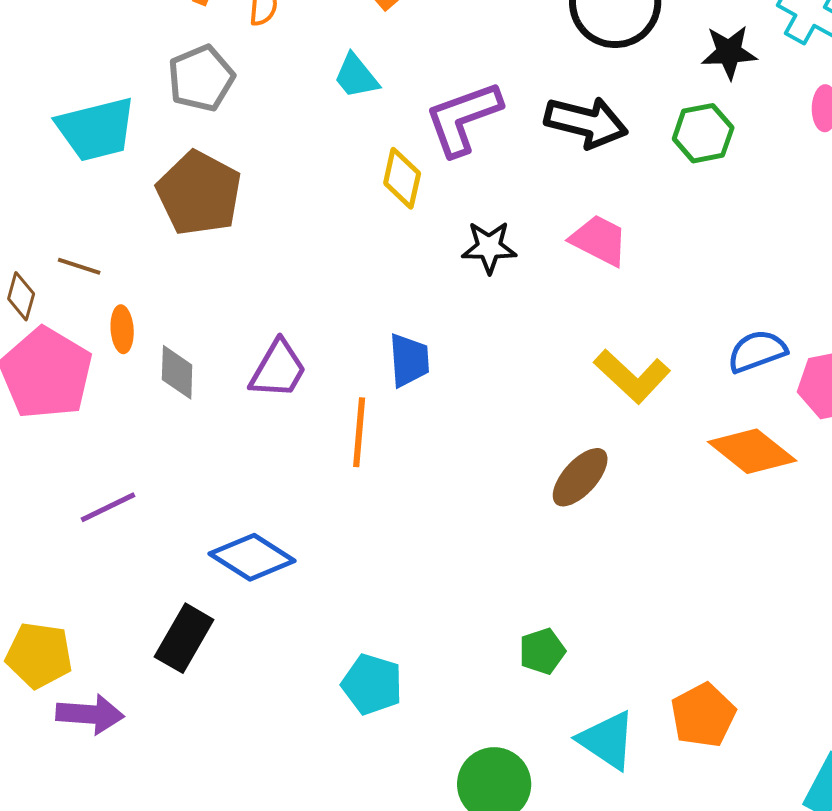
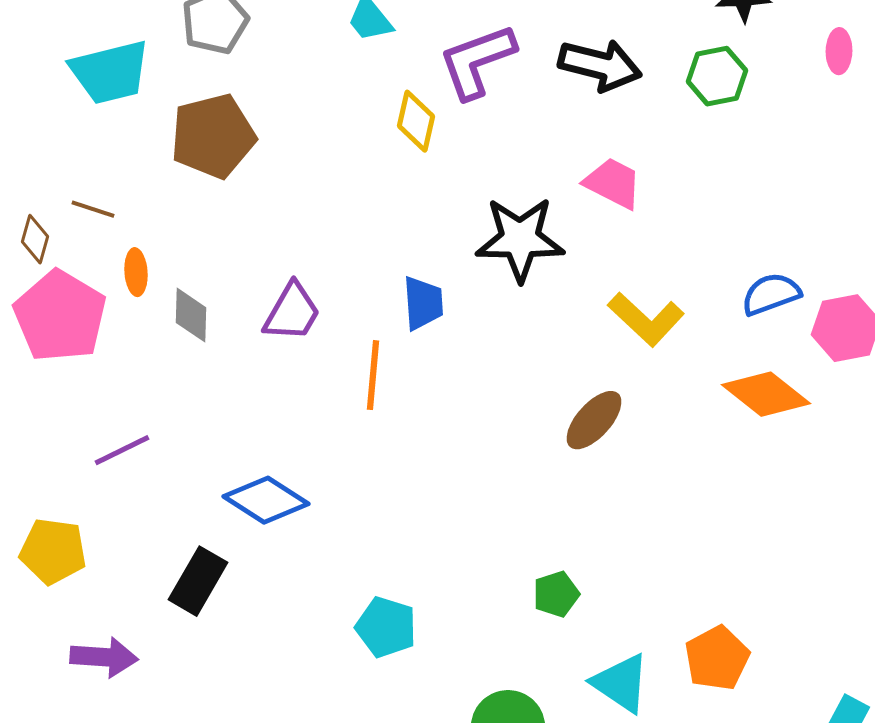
brown pentagon: (199, 193) -> (213, 136), turned 30
black star: (489, 247) -> (520, 239), moved, size x1.6
yellow pentagon: (39, 655) -> (53, 551), moved

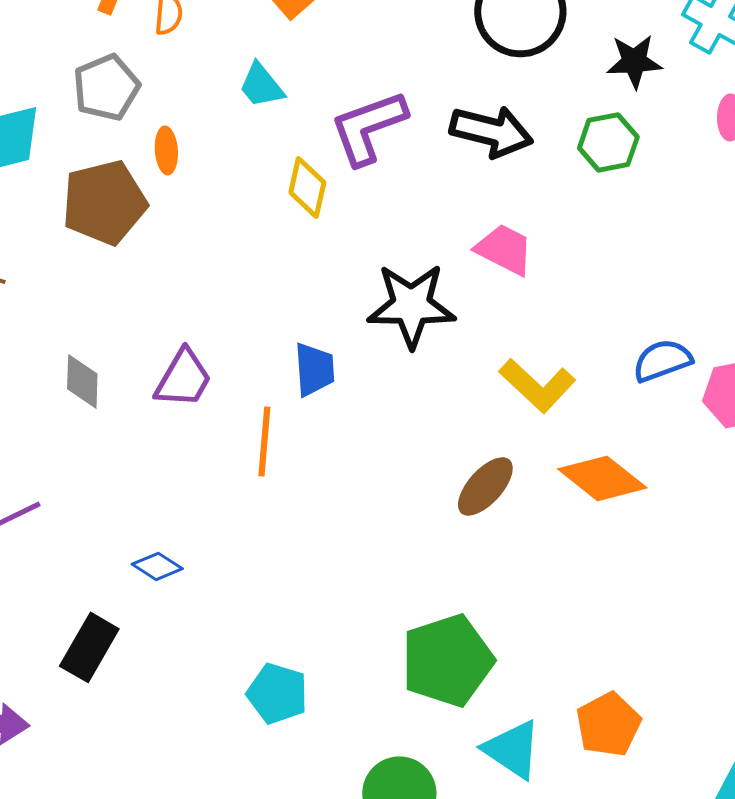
orange ellipse: (136, 272) -> (166, 150), moved
orange diamond: (766, 394) -> (602, 478), moved
blue diamond: (266, 500) -> (157, 566), size x0.6
green pentagon: (556, 594) -> (447, 660), size x2.0

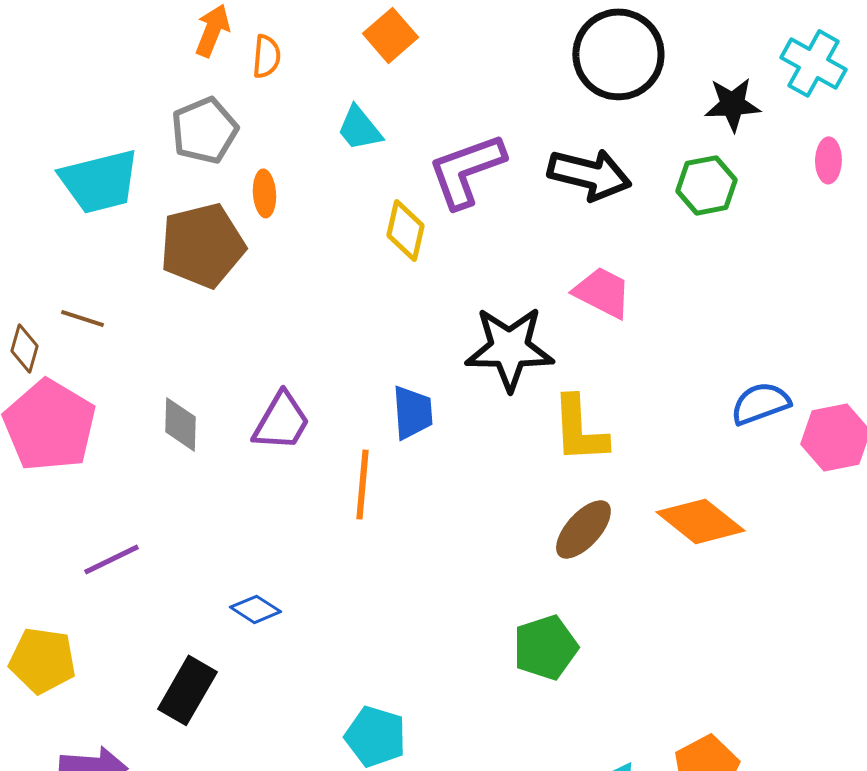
yellow L-shape: (537, 385) -> (579, 429), moved, turned 44
green pentagon: (447, 660) -> (545, 647), moved, size x0.7

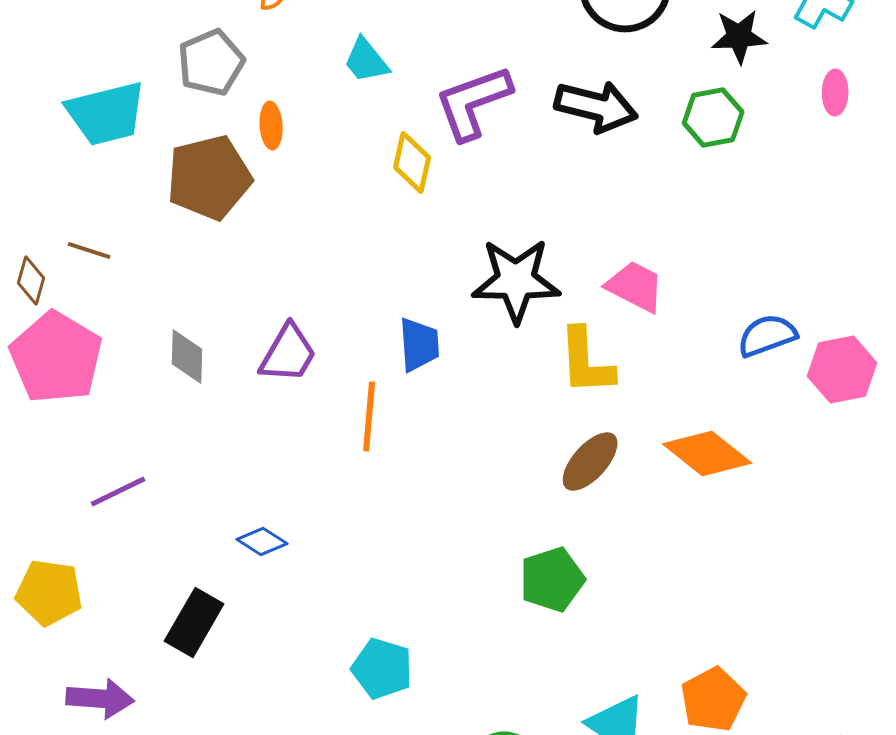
pink trapezoid: (602, 292) -> (635, 286), moved

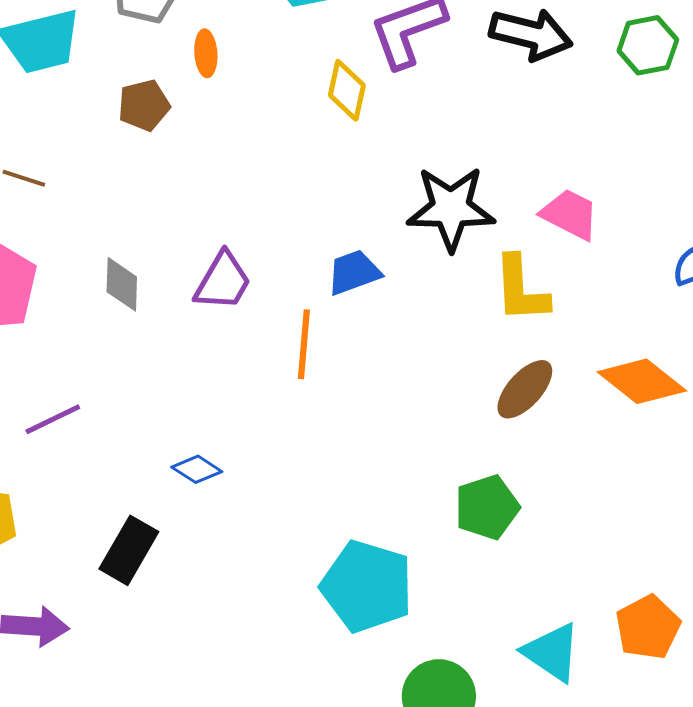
brown pentagon: (209, 178) -> (144, 105), size x0.6
blue trapezoid: (419, 344) -> (354, 272), turned -106
cyan pentagon: (382, 668) -> (367, 586), moved, size x1.5

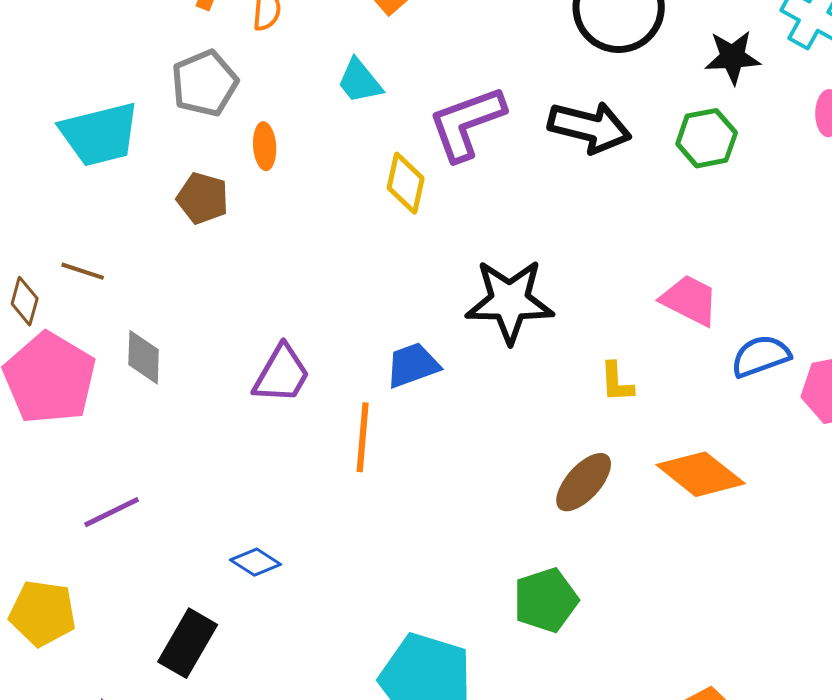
brown pentagon: (144, 105) -> (203, 198), turned 30
pink trapezoid: (570, 214) -> (690, 300), moved
gray diamond: (122, 284) -> (144, 357), moved
yellow L-shape: (521, 289) -> (617, 382), moved, size x0.6

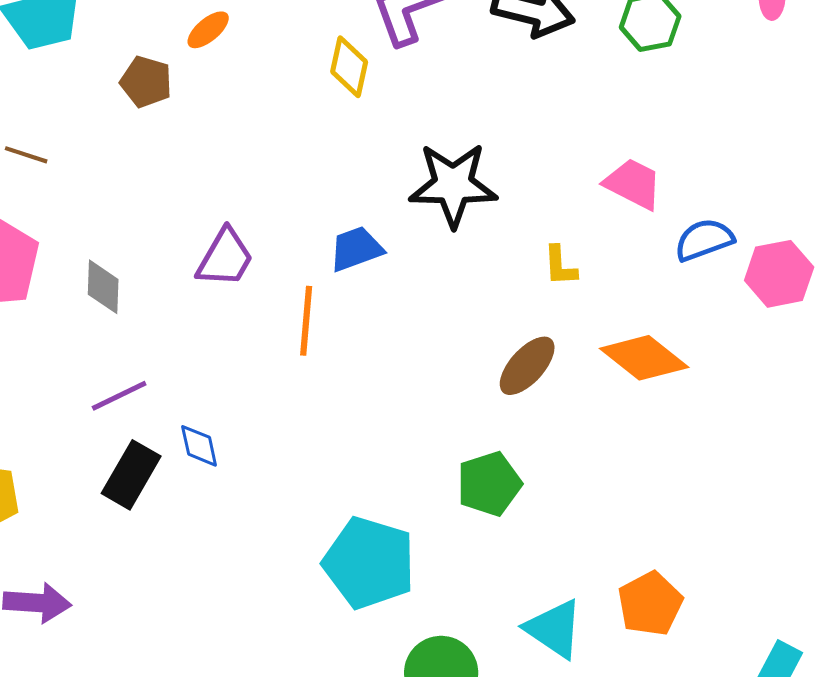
orange ellipse: (265, 146) -> (208, 30), turned 54
gray diamond: (144, 357) -> (103, 287), moved
purple line: (112, 512) -> (119, 396), moved
blue diamond: (256, 562) -> (199, 446), turned 45
black rectangle: (188, 643) -> (131, 475), moved

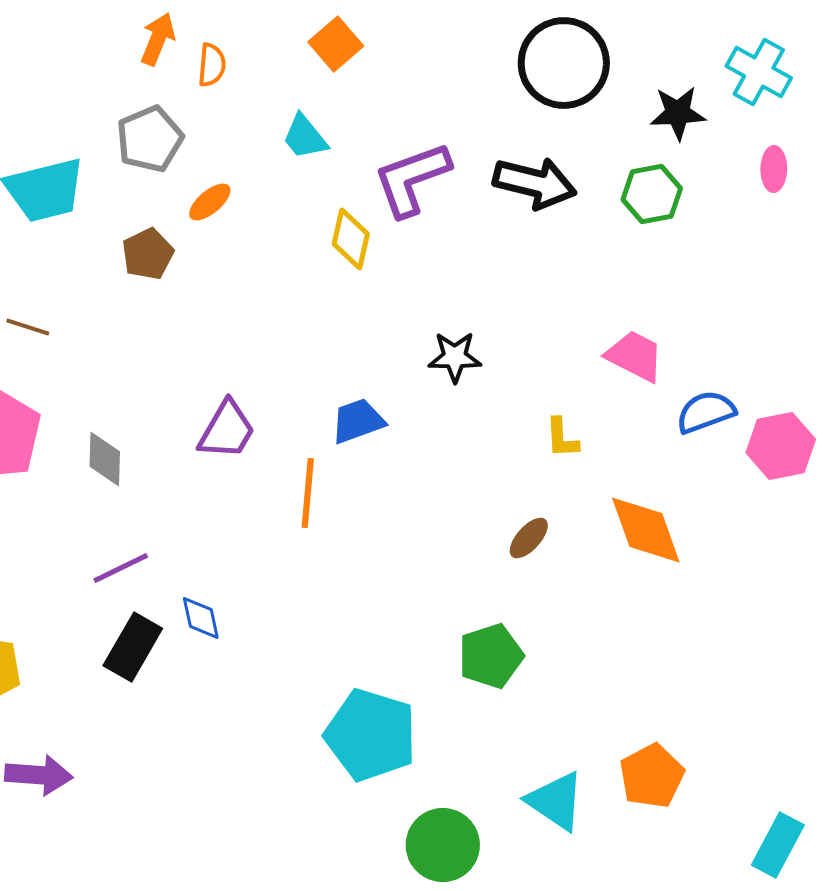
brown pentagon: (146, 82) -> (148, 254), turned 30
black star: (453, 185) -> (455, 357), size x0.6
orange diamond: (644, 358) -> (646, 530), turned 32
brown ellipse: (527, 366) -> (529, 538), size x0.7

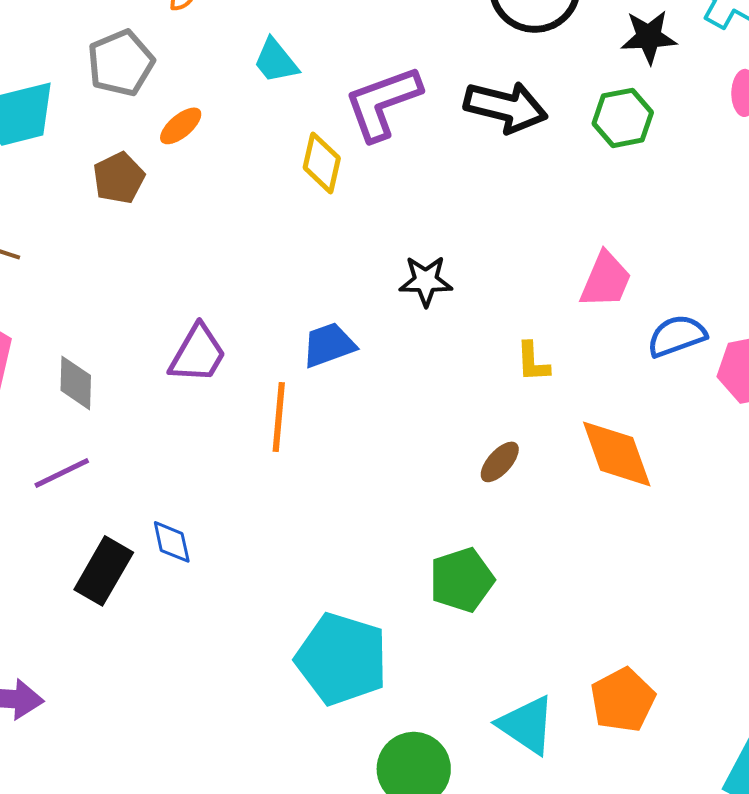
pink trapezoid: (635, 356) -> (606, 280), turned 86
purple line: (121, 568) -> (62, 473), moved

